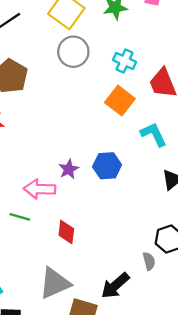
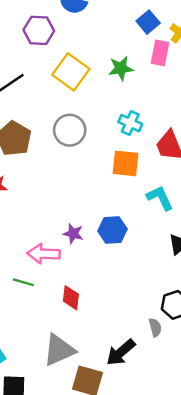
gray circle: (73, 52) -> (70, 130), moved
orange square: (120, 101) -> (126, 163), turned -32
purple star: (69, 169) -> (73, 234), turned -30

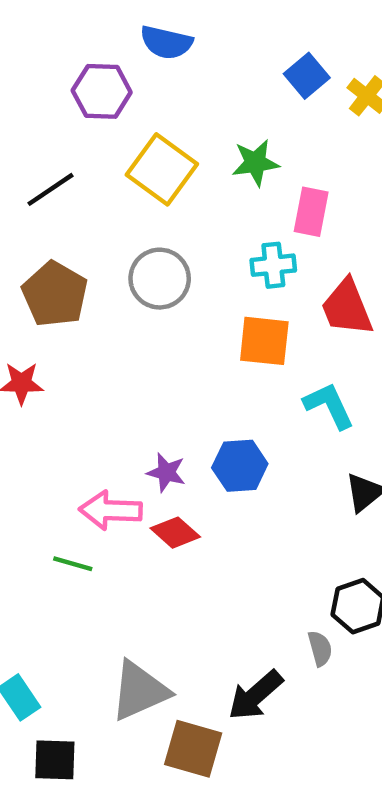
pink rectangle: (160, 53) -> (311, 212), moved
cyan cross: (130, 123) -> (273, 265), turned -30
red diamond: (71, 298) -> (175, 533), moved, turned -55

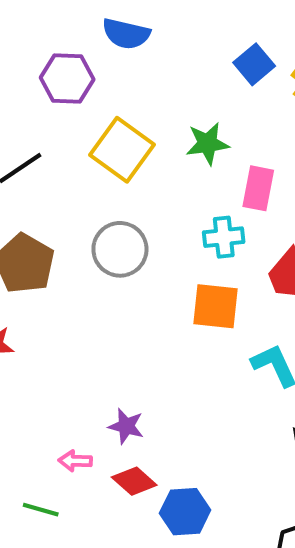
blue hexagon: (240, 466) -> (185, 512), moved
pink arrow: (111, 510) -> (75, 461), size x0.6

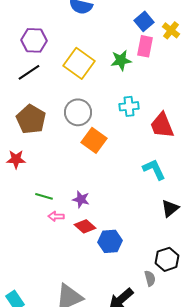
purple hexagon: (67, 79) -> (34, 40), moved
pink rectangle: (258, 188) -> (145, 46), moved
orange square: (216, 306) -> (94, 140), moved, turned 30
green line: (41, 510) -> (44, 196), moved

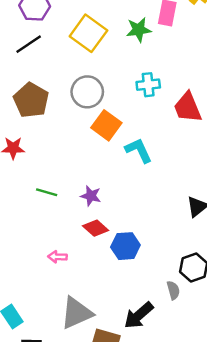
cyan L-shape: (154, 169) -> (139, 150), moved
pink arrow: (56, 216) -> (57, 257), moved

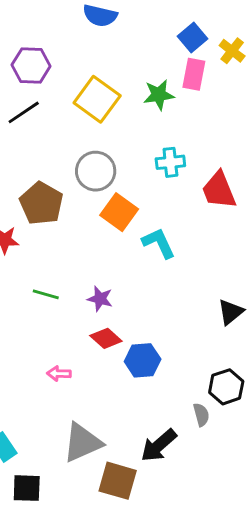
brown pentagon: (31, 100) -> (41, 203), moved

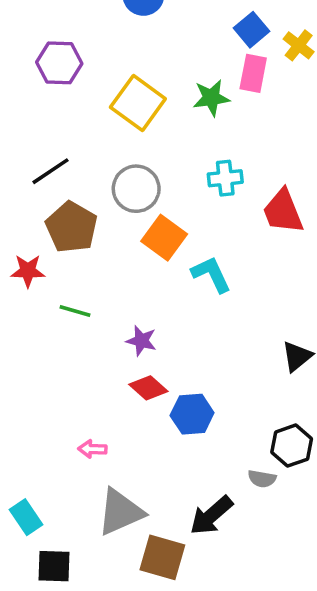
black line: (24, 112) -> (51, 171), moved
green line: (46, 294) -> (75, 311), moved
pink arrow: (59, 374) -> (92, 449), moved
gray semicircle: (201, 415) -> (262, 479), turned 115

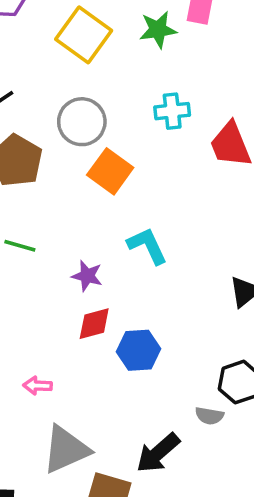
cyan L-shape: (211, 274) -> (147, 246), moved
red diamond: (148, 388) -> (94, 324), turned -57

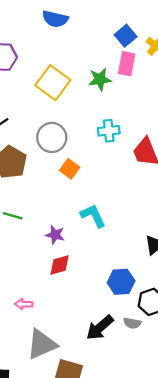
orange square: (110, 171) -> (70, 169), size x0.7
blue hexagon: (139, 350) -> (121, 282), moved
black arrow: (158, 453) -> (100, 328), moved

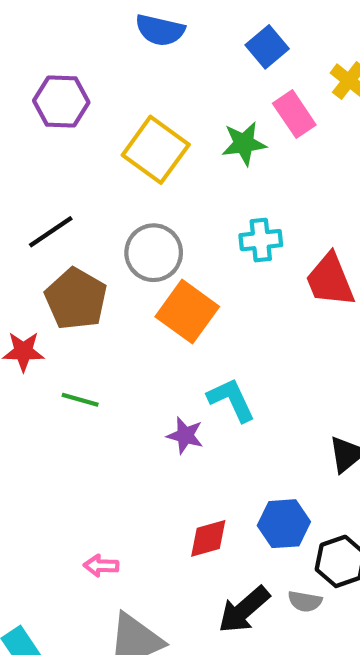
blue square: (126, 36) -> (267, 47), moved
pink rectangle: (127, 64) -> (294, 114), turned -45
orange square: (70, 169) -> (187, 312), size x1.6
purple star: (55, 235) -> (185, 435), moved
red diamond: (60, 265) -> (208, 538), moved

